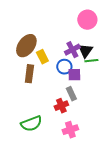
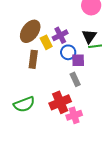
purple cross: (72, 50) -> (60, 35), moved
red cross: (61, 106) -> (60, 102), moved, size x1.5
green semicircle: (31, 124) -> (24, 104), moved

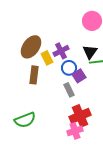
purple square: (78, 60) -> (79, 76), turned -32
gray rectangle: (75, 79) -> (69, 90), moved
red cross: (60, 102) -> (80, 116), moved

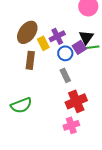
purple square: (79, 76) -> (79, 47), moved
pink cross: (75, 131) -> (71, 125), moved

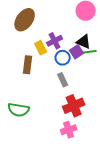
brown ellipse: (27, 32) -> (25, 20), moved
black triangle: (86, 37) -> (84, 42), turned -42
green semicircle: (21, 105) -> (19, 110), turned 30

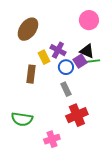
purple cross: (55, 41) -> (58, 50), turned -35
pink cross: (69, 130) -> (52, 139), moved

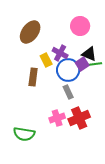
pink circle: (89, 20) -> (80, 26), moved
blue circle: (66, 67) -> (68, 70), size x1.5
green semicircle: (22, 119) -> (24, 134), moved
pink cross: (52, 139) -> (57, 118), moved

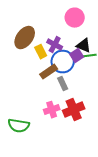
brown ellipse: (30, 32) -> (25, 38), moved
brown rectangle: (33, 77) -> (49, 72), moved, turned 48

